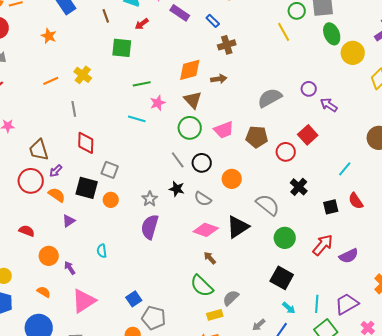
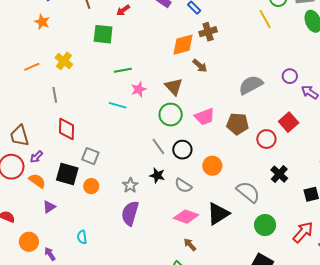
orange star: (49, 36) -> (42, 22), moved
orange diamond: (190, 70) -> (183, 45), moved
brown arrow: (219, 79) -> (200, 66), turned 49

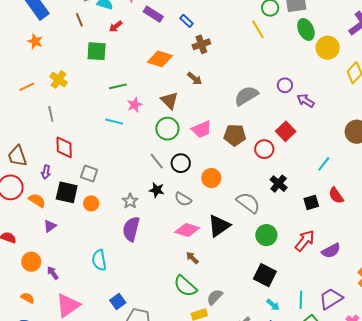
orange diamond: (183, 45) -> (160, 59), moved, turned 35
purple arrow: (36, 157) -> (46, 172), moved, turned -32
cyan semicircle: (82, 237) -> (99, 260), moved, size x1.5

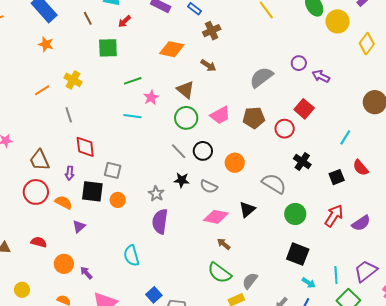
black triangle: (219, 226) -> (247, 209), size x0.7

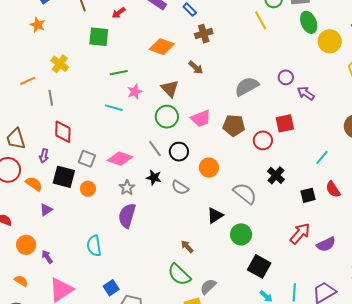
orange line: (42, 90) -> (28, 81), moved
red square: (304, 109) -> (285, 123), turned 30
green circle: (295, 214) -> (241, 234), moved
pink diamond: (216, 217) -> (120, 159), moved

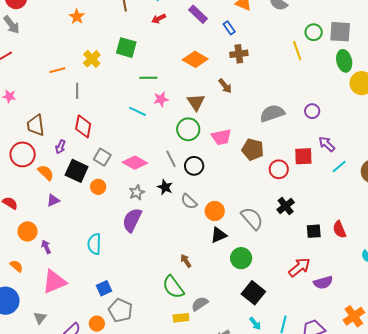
green square: (99, 37) -> (126, 48), moved
purple arrow: (306, 93) -> (327, 144), moved
cyan line: (322, 157) -> (339, 167), moved
orange circle: (209, 168) -> (215, 211), moved

